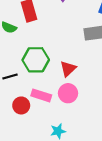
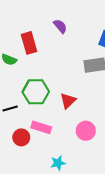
pink circle: (68, 93) -> (86, 131), moved

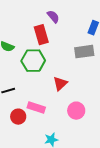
red rectangle: (29, 43) -> (41, 35), moved
green hexagon: (36, 92) -> (33, 61), moved

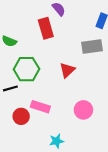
green hexagon: (33, 61) -> (26, 69), moved
red triangle: (60, 84) -> (67, 70), moved

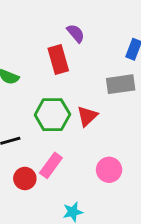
green hexagon: (26, 69) -> (52, 115), moved
pink rectangle: (40, 107) -> (51, 165), turned -72

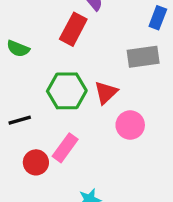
red rectangle: (58, 59) -> (73, 29), turned 44
pink circle: (109, 170) -> (130, 125), moved

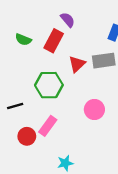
green semicircle: (18, 49) -> (23, 40), moved
red triangle: (106, 93) -> (77, 64), moved

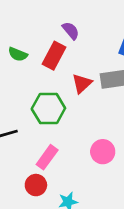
pink circle: (94, 109) -> (103, 152), moved
red circle: (27, 136) -> (36, 185), moved

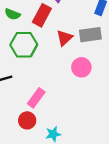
green hexagon: (48, 109) -> (24, 45), moved
pink circle: (103, 152) -> (81, 67), moved

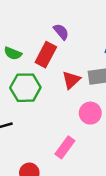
pink rectangle: (36, 98) -> (65, 147), moved

